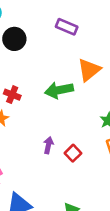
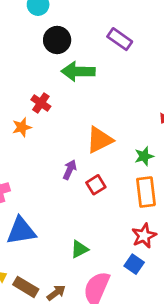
orange triangle: (89, 70) -> (100, 140), moved
green arrow: (59, 90) -> (78, 71), moved

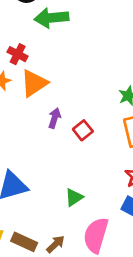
orange triangle: (100, 140) -> (34, 83), moved

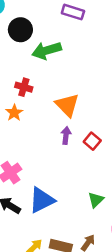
orange triangle: (34, 83) -> (67, 105), moved, turned -30

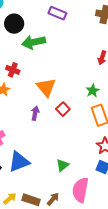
purple arrow: (66, 135) -> (35, 113), moved
red square: (92, 141) -> (63, 109), moved

